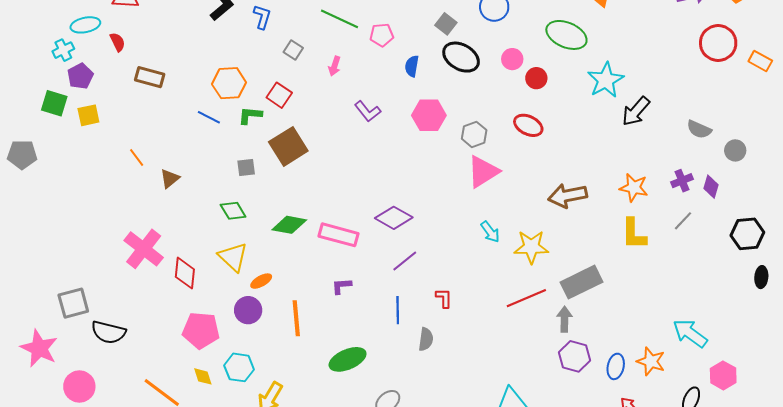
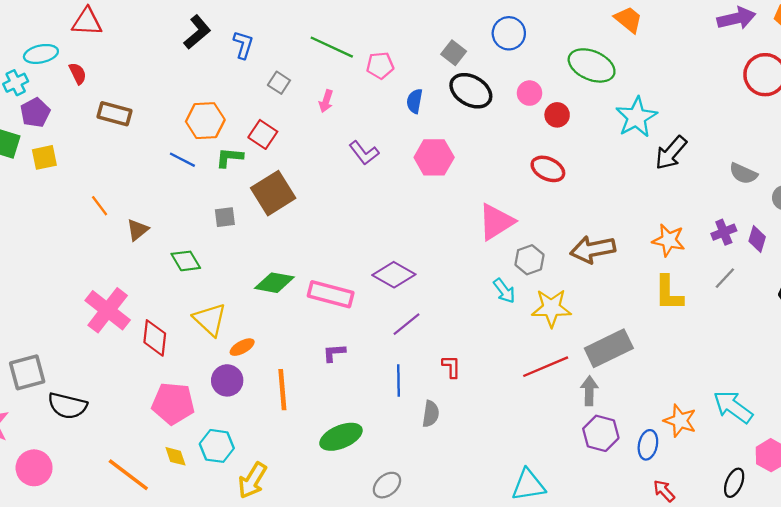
gray hexagon: (474, 134) -> (530, 260), moved
green diamond: (233, 211) -> (186, 261), moved
orange star: (651, 361) -> (680, 421), moved

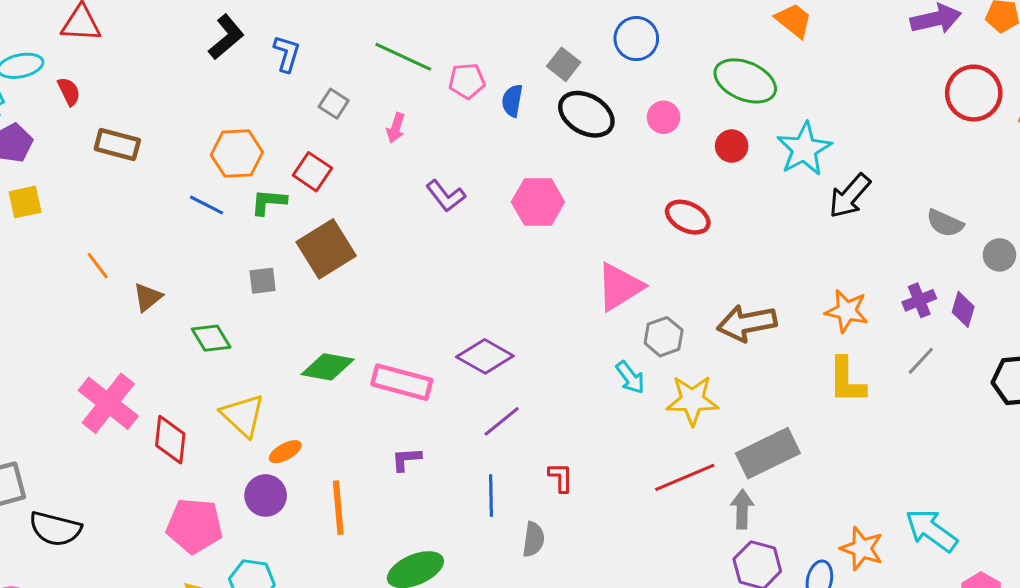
blue semicircle: (415, 101) -> (512, 101), moved
red circle: (557, 115) -> (732, 146), moved

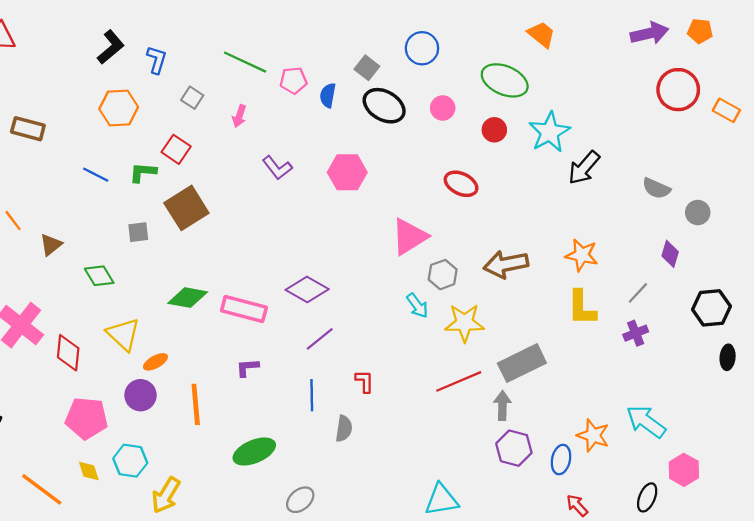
orange hexagon: (237, 154) -> (119, 108), moved
purple cross: (919, 300) -> (636, 333), moved

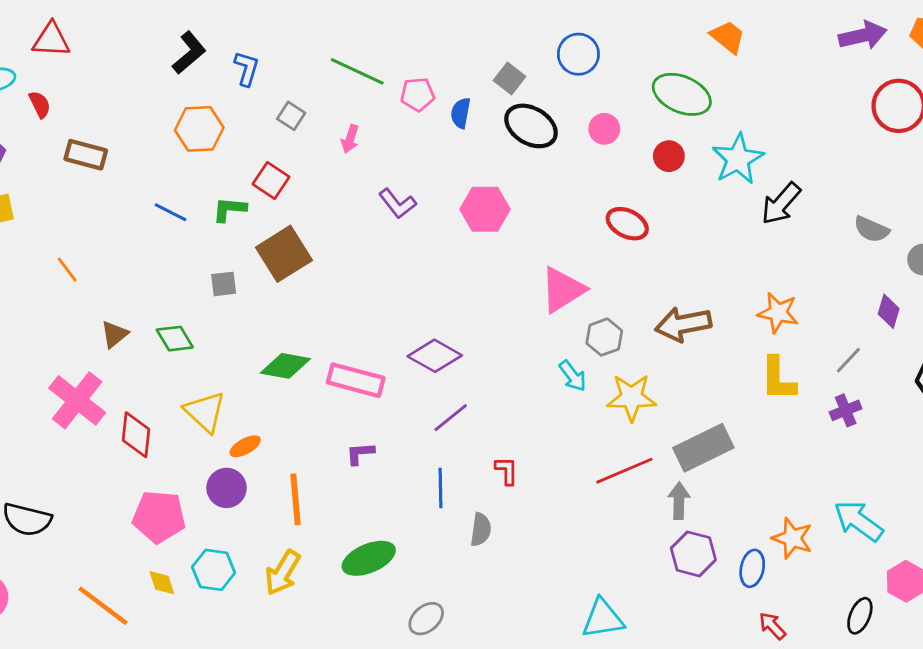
brown triangle: (51, 245) -> (114, 334), moved
yellow arrow: (166, 495) -> (283, 573), moved

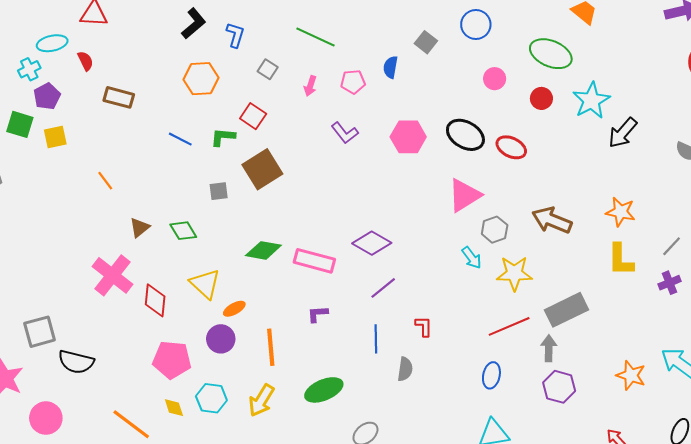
pink pentagon: (418, 94) -> (353, 82), moved
black ellipse: (531, 126) -> (465, 135), moved
brown arrow: (683, 324) -> (552, 220), turned 33
blue ellipse: (752, 568) -> (491, 375), moved

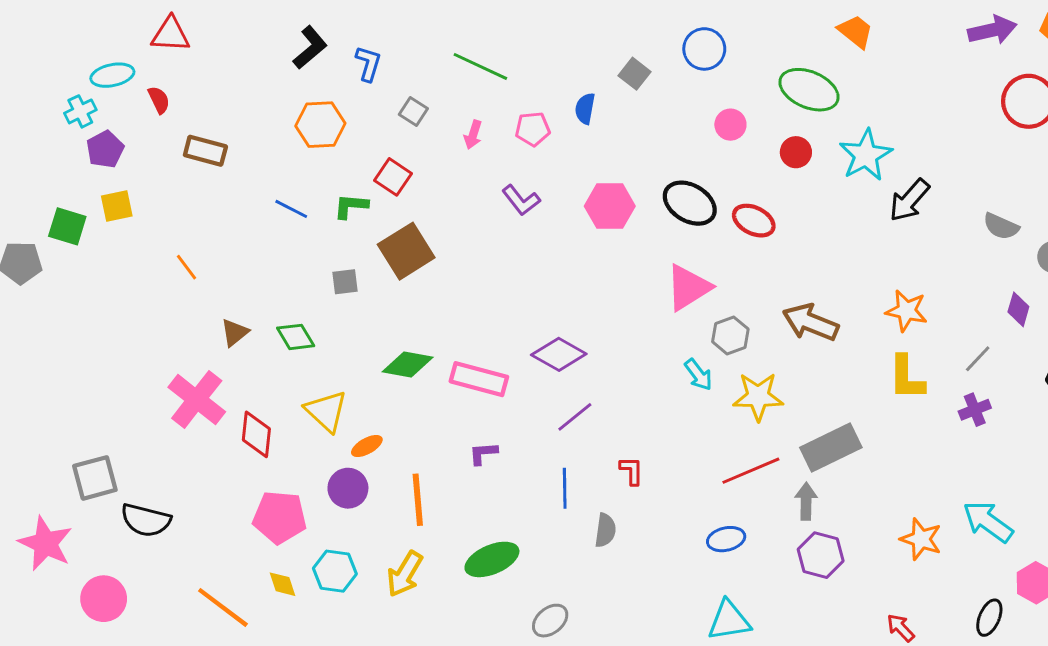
green square: (20, 124) -> (67, 226), moved
blue ellipse: (491, 375) -> (726, 539), turned 65

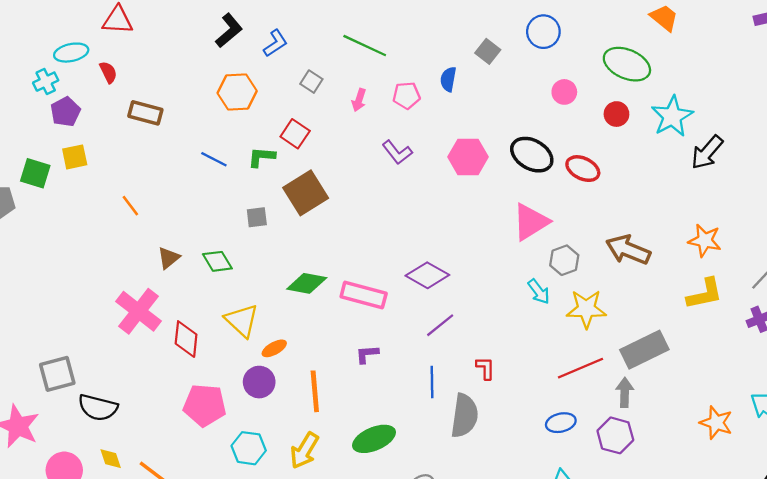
blue L-shape: (368, 63) -> (275, 43), turned 40
yellow L-shape: (906, 378) -> (705, 294), turned -102
gray semicircle: (605, 530) -> (465, 416), size x1.6
purple hexagon: (821, 555) -> (615, 435), moved
yellow diamond: (283, 584) -> (111, 459), moved

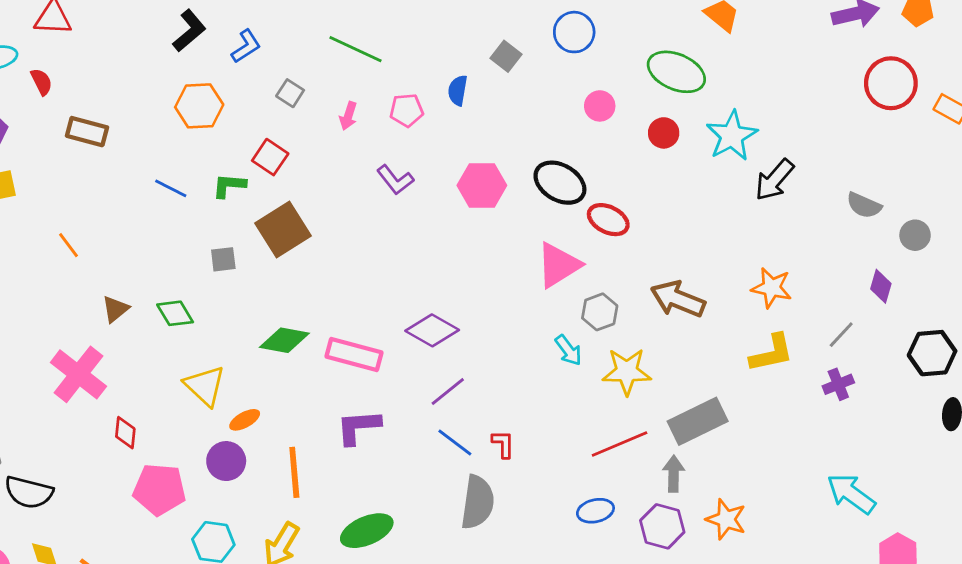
red ellipse: (583, 169) -> (608, 220), moved
red diamond: (186, 339) -> (125, 433), moved, size x0.7
purple L-shape: (367, 354) -> (358, 427), size x1.6
blue line: (432, 382) -> (455, 443), moved, turned -52
orange star: (716, 423) -> (726, 519), moved

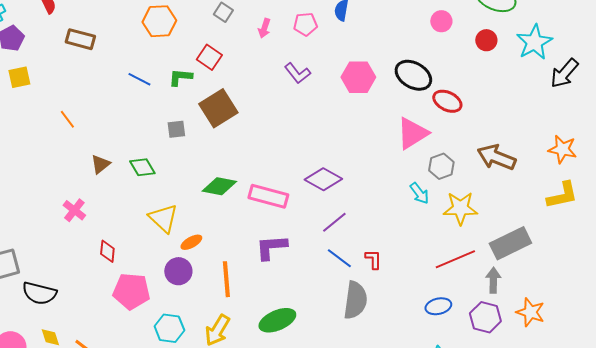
pink cross: (78, 374) -> (74, 210), size x0.6

